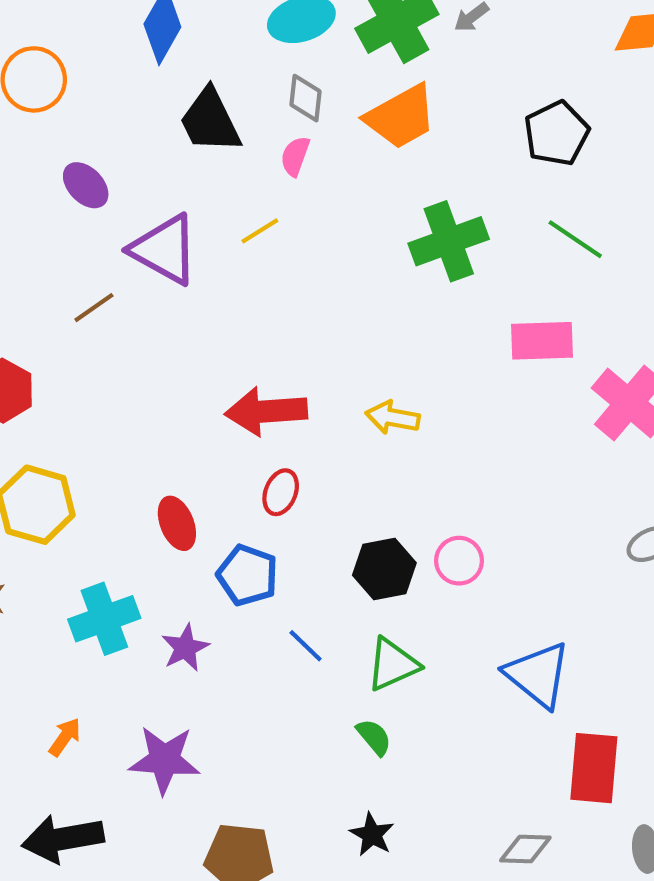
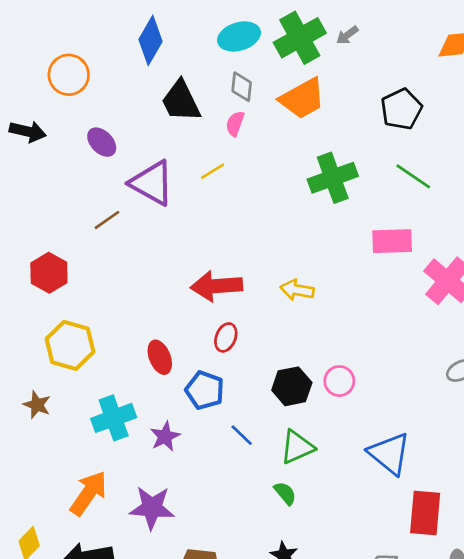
orange arrow: (65, 737) -> (89, 493), size x1.8

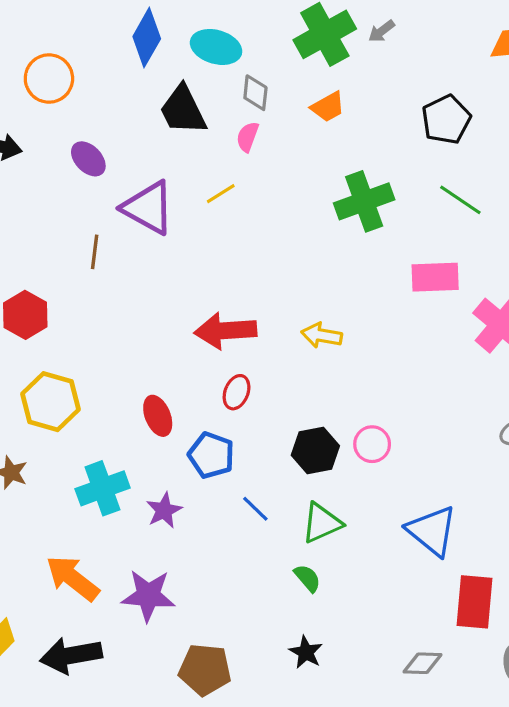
cyan ellipse: (239, 36) -> (216, 47), moved, turned 33
orange trapezoid: (302, 99) -> (328, 107), size x0.6
brown line: (107, 220) -> (95, 252), turned -48
orange arrow: (89, 493) -> (73, 578), turned -87

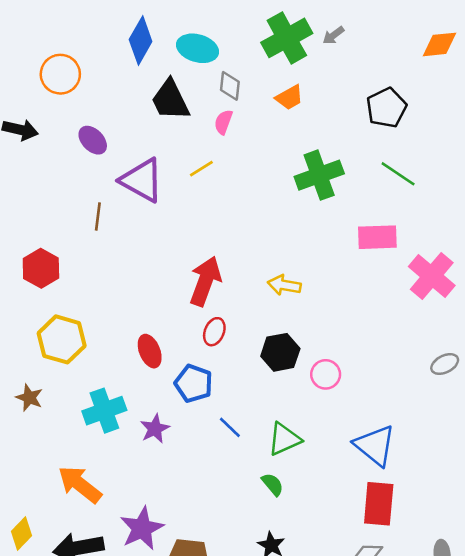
red arrow: (225, 331) -> (205, 281), turned 114
black hexagon: (315, 450) -> (280, 352), moved
purple star: (148, 595) -> (142, 528), moved, turned -30
red rectangle: (475, 602) -> (379, 504), moved

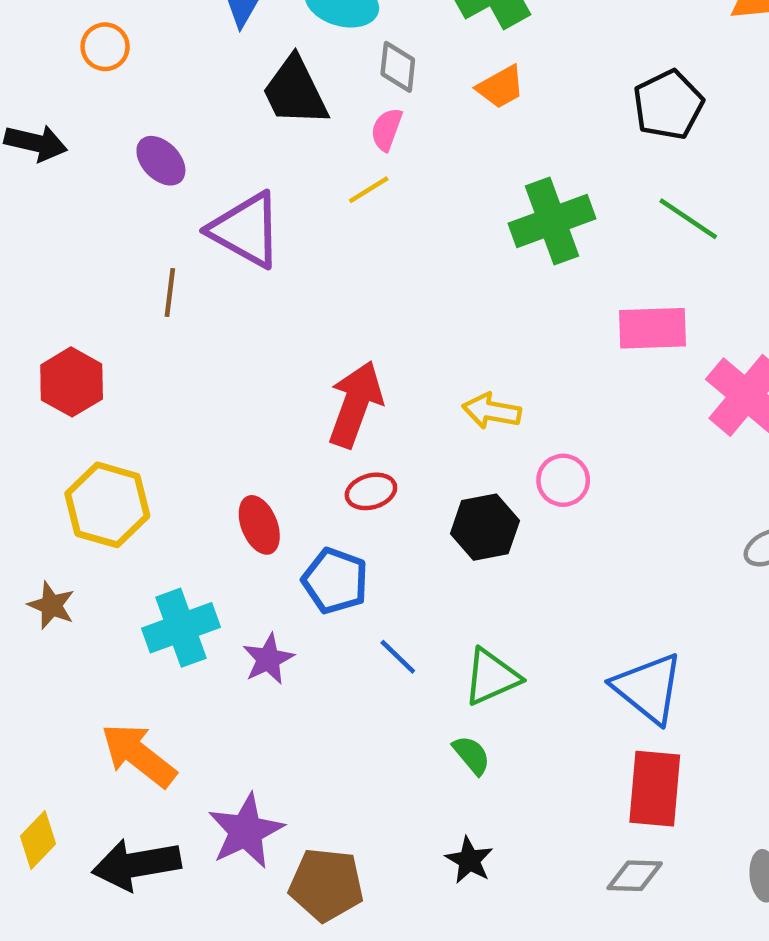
orange circle: (60, 74) -> (105, 47), size x0.7
yellow line: (201, 169) -> (369, 190), moved
red ellipse: (214, 332) -> (371, 491), turned 52
pink circle: (326, 374) -> (563, 480), moved

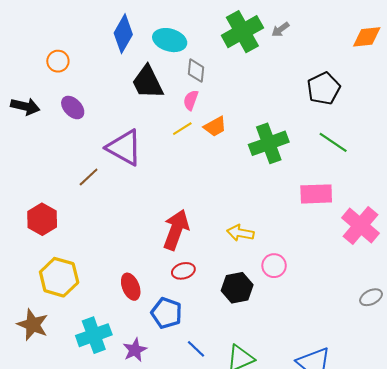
orange trapezoid: (501, 87) -> (215, 126), moved
purple ellipse: (161, 161) -> (73, 108), moved
brown line: (170, 293) -> (89, 177), turned 40
brown star: (51, 605) -> (33, 325), size x1.4

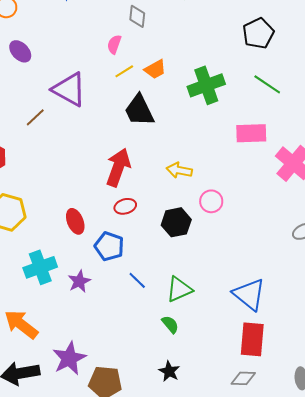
black trapezoid: (148, 82) -> (139, 110), moved
pink semicircle: (191, 100) -> (114, 44), moved

